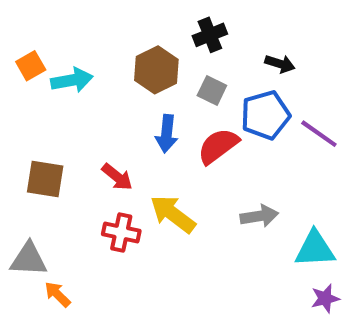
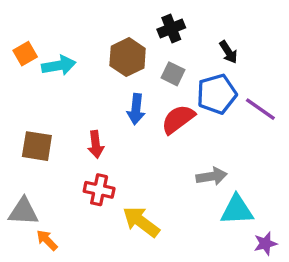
black arrow: (280, 64) -> (228, 52), turned 40
red arrow: (117, 177) -> (96, 144), turned 44
yellow arrow: (173, 214) -> (141, 222), moved
cyan triangle: (315, 249) -> (237, 210), moved

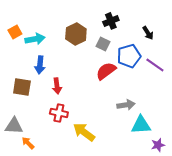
black cross: (171, 28) -> (111, 21), moved
black arrow: (228, 52) -> (148, 33), moved
blue arrow: (136, 109) -> (40, 65), moved

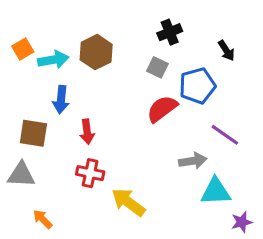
brown hexagon: (76, 34) -> (96, 52), moved
purple line: (155, 65) -> (225, 135), moved
gray triangle: (14, 126) -> (21, 175), moved

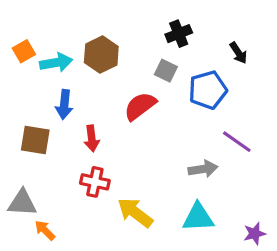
red semicircle: (162, 109) -> (140, 106), moved
gray triangle: (21, 175) -> (22, 203), moved
cyan triangle: (216, 191) -> (198, 217), moved

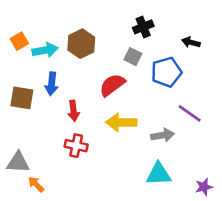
black arrow: (238, 53) -> (191, 42), turned 138
brown square: (35, 140) -> (22, 98), moved
yellow arrow: (135, 213) -> (121, 122), moved, turned -36

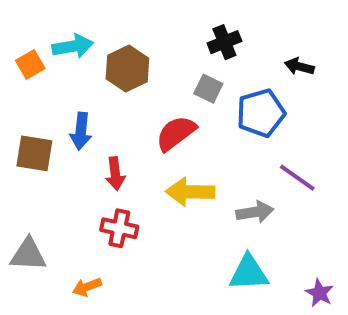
cyan arrow: (45, 50) -> (73, 46), moved
orange arrow: (36, 184) -> (87, 287), moved, turned -66
purple star: (204, 187) -> (320, 293), turned -30

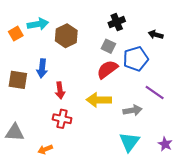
red semicircle: (176, 133) -> (107, 69), moved
cyan triangle: (249, 273) -> (129, 142), turned -50
purple star: (320, 293) -> (165, 144), moved

